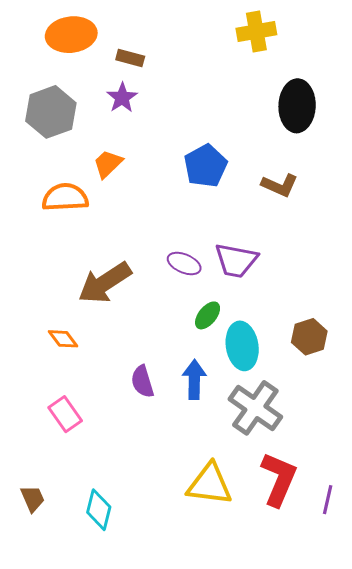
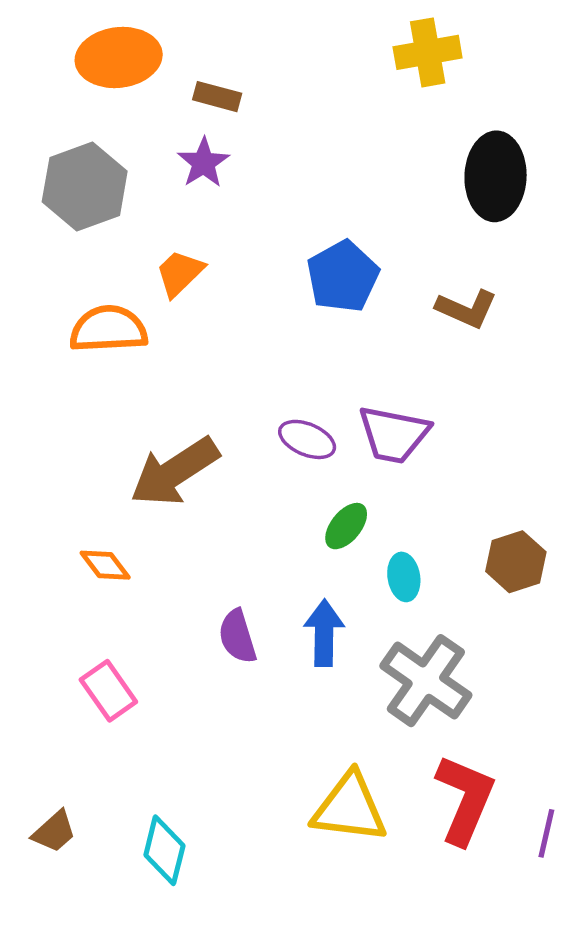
cyan ellipse: (242, 346) -> (404, 577), size x0.6
brown trapezoid: (33, 499) -> (54, 832), turned 72

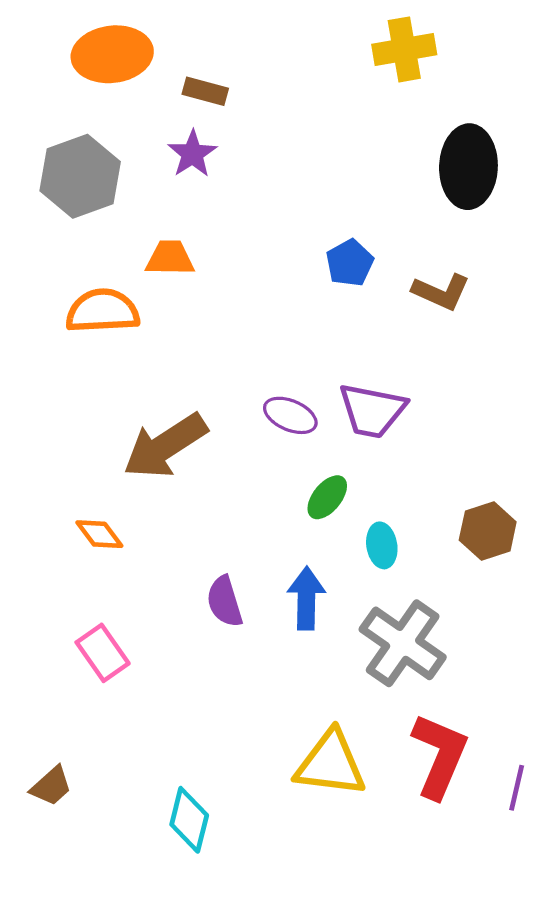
orange trapezoid: (180, 273) -> (170, 258), turned 45
blue pentagon: (343, 276) -> (350, 263), moved, size x0.7
cyan diamond: (164, 850) -> (189, 820), moved

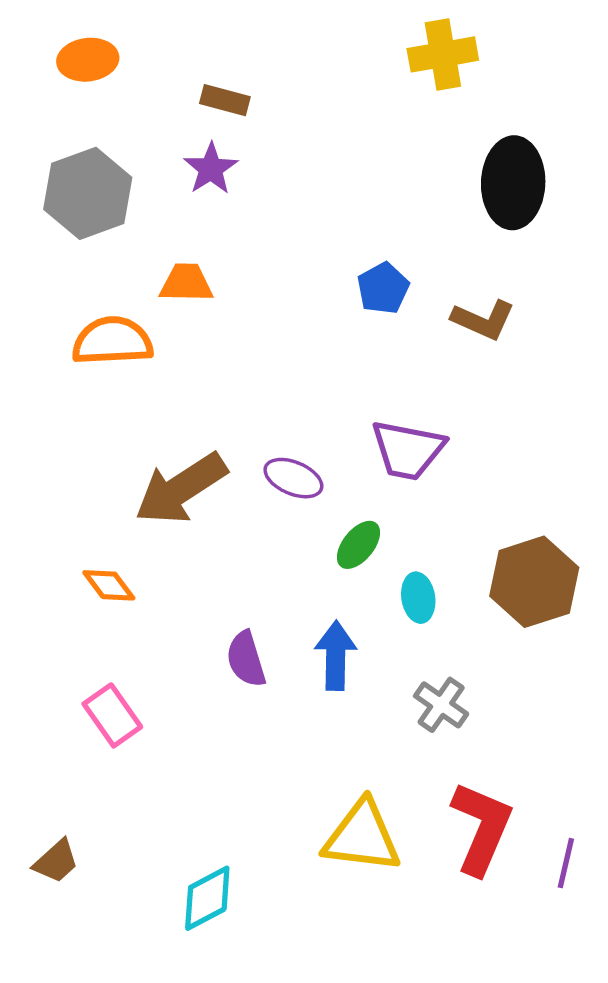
orange ellipse: (112, 54) -> (88, 60), moved, size x0.7
purple ellipse: (290, 415) -> (293, 478), moved
brown hexagon: (488, 531) -> (534, 582), size x1.4
gray cross: (403, 643) -> (441, 705), size x0.6
cyan diamond: (189, 820) -> (207, 898), turned 48

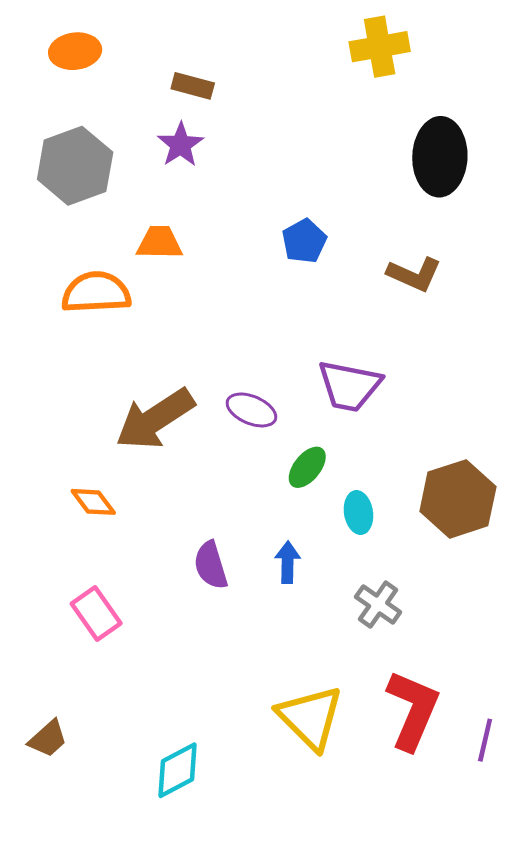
blue pentagon: (383, 288) -> (304, 241), moved
blue arrow: (336, 656) -> (288, 562), size x0.7
yellow triangle: (362, 837) -> (310, 718), turned 38

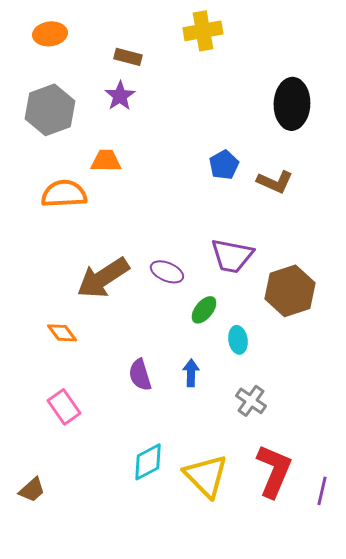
yellow cross: (380, 47) -> (203, 31), moved
blue pentagon: (304, 241) -> (224, 165), moved
brown hexagon: (458, 499) -> (290, 291), moved
cyan diamond: (178, 770) -> (148, 462), moved

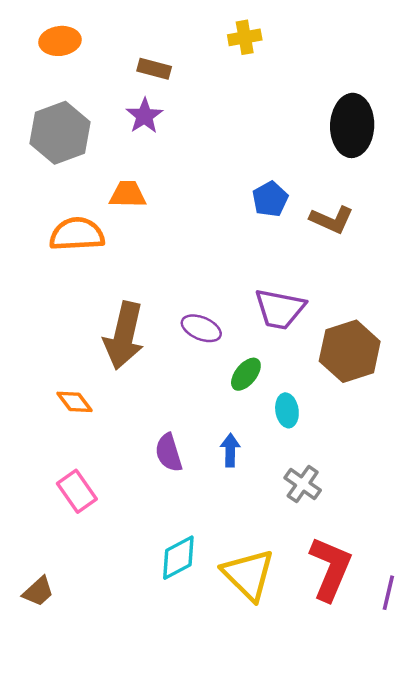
yellow cross: (203, 31) -> (245, 37), size x0.7
brown arrow: (103, 278) -> (124, 336), turned -44

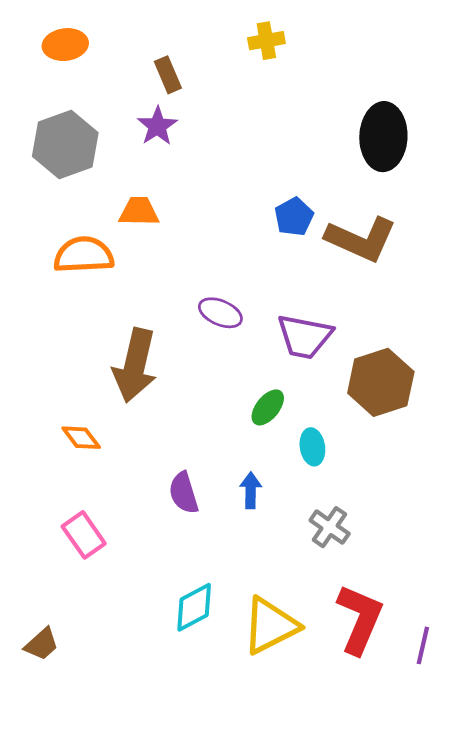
brown rectangle: (154, 69) -> (168, 75), turned 52
brown L-shape: (332, 220) -> (361, 239), size x1.5
purple ellipse: (201, 328) -> (220, 313), moved
yellow triangle: (248, 575) -> (270, 626), turned 48

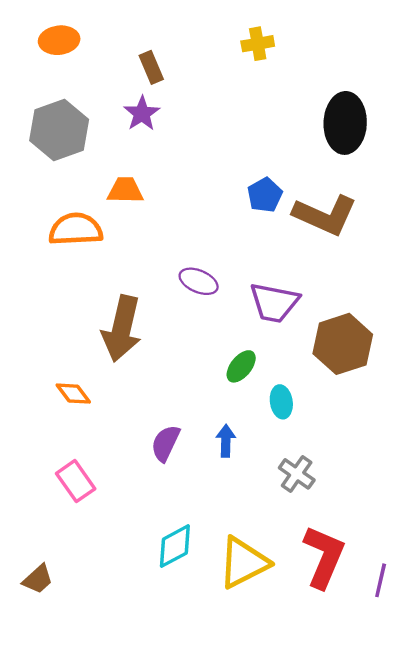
yellow cross: (266, 41) -> (258, 44), moved
purple semicircle: (184, 493) -> (165, 443), turned 42

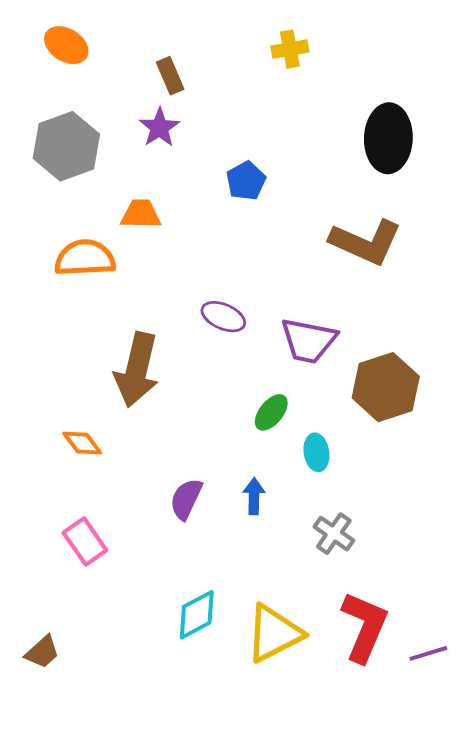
orange ellipse: (59, 40) -> (66, 45), turned 39
blue pentagon: (265, 195) -> (246, 181), moved
purple line: (381, 580) -> (428, 653), turned 60

